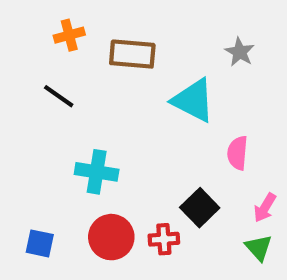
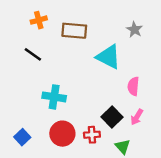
pink arrow: (265, 208) -> (137, 117), moved
blue square: (40, 243) -> (22, 137), turned 35
green triangle: (259, 248) -> (123, 147), moved

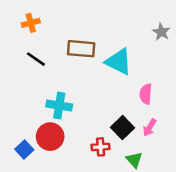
orange cross: (39, 20) -> (31, 23), moved
gray star: (134, 30) -> (161, 32), moved
brown rectangle: (74, 31) -> (81, 49), moved
red circle: (62, 134) -> (50, 137), moved

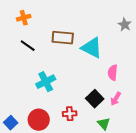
cyan cross: (59, 106) -> (46, 82), turned -36
red circle: (50, 137) -> (39, 120), moved
red cross: (101, 147) -> (70, 114), moved
blue square: (24, 150) -> (11, 123), moved

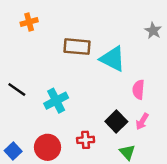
black line: (28, 46) -> (17, 90), moved

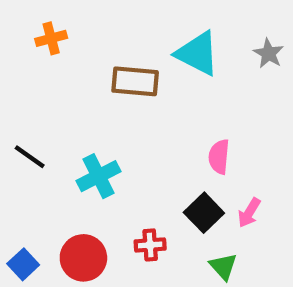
cyan triangle: (113, 59) -> (197, 53), moved
pink semicircle: (138, 90) -> (219, 157), moved

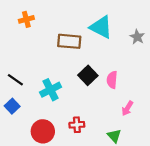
gray star: (268, 53) -> (137, 37), moved
black square: (204, 213) -> (88, 75), moved
blue square: (23, 264) -> (12, 106), moved

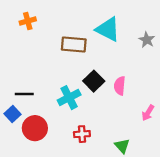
black line: (15, 80) -> (24, 94), moved, turned -35
cyan cross: (51, 90) -> (69, 98), moved
pink arrow: (127, 108) -> (148, 113), moved
red circle: (43, 131) -> (35, 128), moved

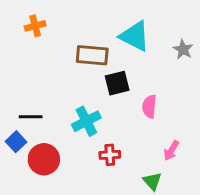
black square: (94, 81) -> (117, 83), moved, turned 30
pink arrow: (148, 113) -> (171, 150), moved
red cross: (82, 134) -> (110, 155), moved

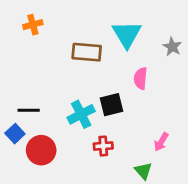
cyan triangle: (135, 36) -> (127, 34), turned 32
black square: (117, 83) -> (112, 105), moved
pink semicircle: (149, 107) -> (140, 78), moved

